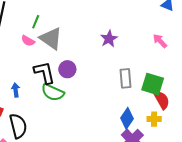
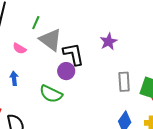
pink semicircle: (28, 41) -> (19, 48), moved
black L-shape: (44, 73) -> (73, 54), moved
blue arrow: (16, 90) -> (14, 78), moved

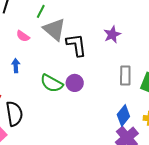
purple circle: (66, 71) -> (75, 83), moved

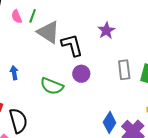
pink semicircle: (23, 36) -> (17, 17), moved, turned 40
purple circle: (75, 83) -> (81, 74), moved
blue diamond: (123, 116) -> (110, 122), moved

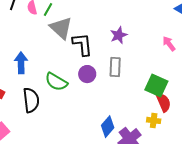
gray rectangle: (124, 70) -> (115, 67), moved
blue arrow: (14, 73) -> (21, 63), size x1.5
black semicircle: (18, 121) -> (31, 100), moved

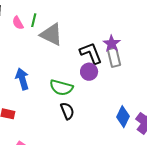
purple star: (119, 35) -> (112, 44), moved
black L-shape: (82, 44) -> (91, 53), moved
black semicircle: (31, 100) -> (67, 111), moved, size x0.7

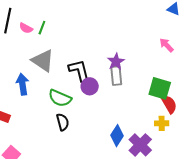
pink semicircle: (18, 23) -> (26, 28), turned -40
gray triangle: (51, 34) -> (43, 61), moved
black L-shape: (91, 53) -> (79, 71), moved

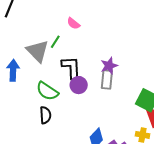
pink semicircle: (26, 28) -> (73, 23), moved
green line: (42, 28) -> (55, 42), moved

